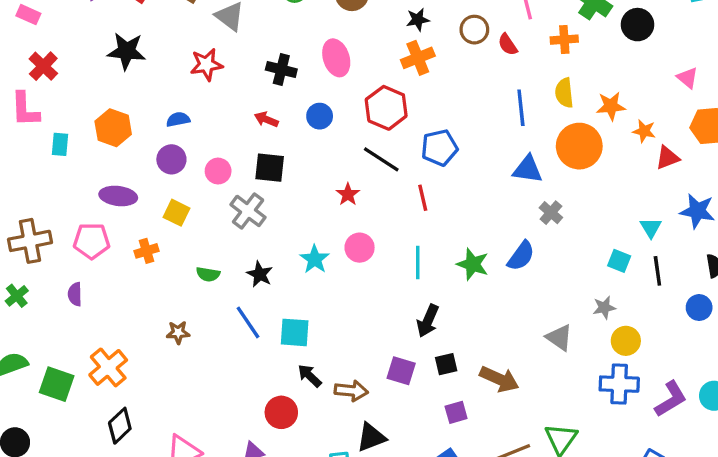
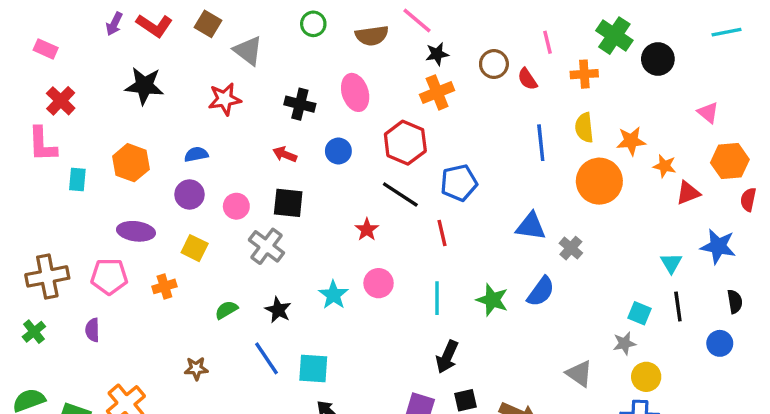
blue triangle: (528, 169) -> (531, 226), moved
cyan square: (619, 261) -> (639, 313), moved
green semicircle: (208, 274) -> (226, 310), turned 140

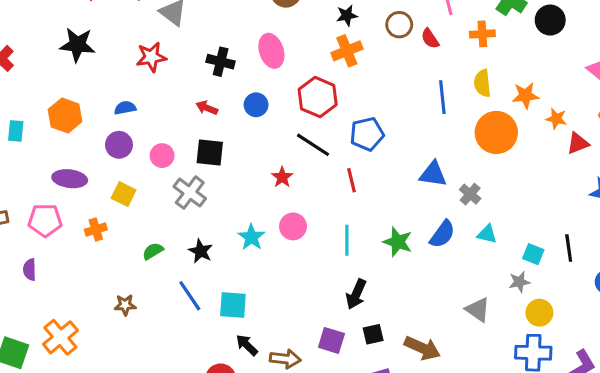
cyan triangle: (671, 263) -> (487, 234), moved, turned -45

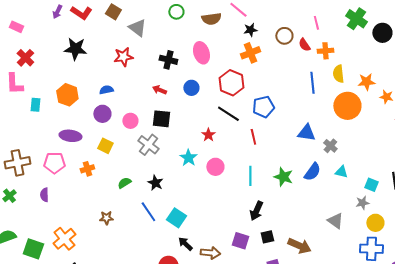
orange cross: (482, 34) -> (325, 51), moved
cyan star: (251, 237) -> (188, 158), moved
cyan square: (233, 305) -> (176, 218), turned 30

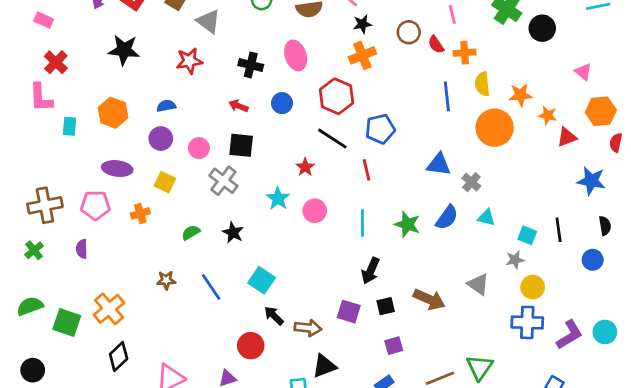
blue line: (148, 212) -> (211, 287), moved
brown arrow: (299, 246) -> (429, 299), moved

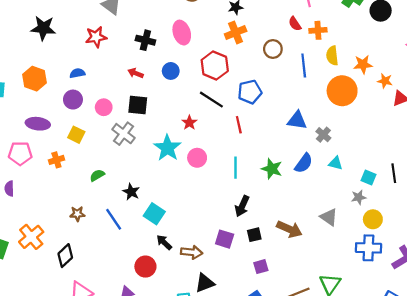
brown circle: (409, 32) -> (273, 49), moved
cyan star: (278, 198) -> (167, 148), size x1.4
black star: (233, 233) -> (131, 192), moved
black diamond: (119, 357) -> (65, 256), moved

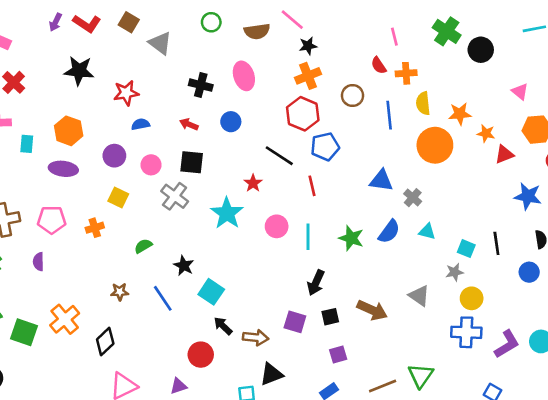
red star: (96, 37) -> (126, 93), moved
red hexagon: (215, 65) -> (303, 114), moved
blue semicircle: (77, 73) -> (141, 124), moved
purple ellipse: (38, 124) -> (63, 169), moved
pink circle: (197, 158) -> (277, 226), moved

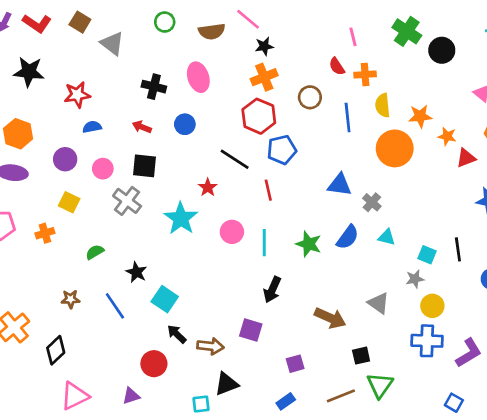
black square: (330, 317) -> (361, 356), moved

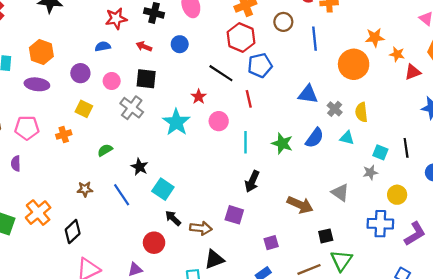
red star: (77, 95) -> (116, 19), moved
yellow semicircle: (383, 105) -> (361, 112), moved
pink circle: (232, 232) -> (219, 121), moved
yellow circle: (432, 306) -> (397, 195), moved

